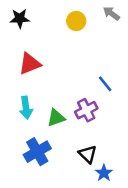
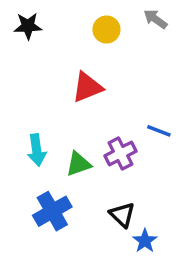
red triangle: (30, 64) -> (87, 87), moved
blue line: (105, 84) -> (159, 131), moved, turned -30

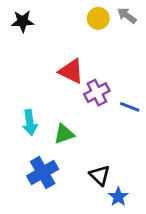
yellow circle: (106, 30) -> (98, 18), moved
red triangle: (87, 87) -> (71, 71), turned 48
purple cross: (120, 154) -> (97, 93), moved

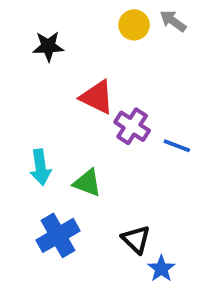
black star: (23, 21) -> (48, 46), moved
purple cross: (97, 93) -> (132, 126), turned -30
green triangle: (64, 134) -> (87, 183), turned 40

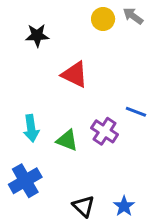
purple cross: (132, 126) -> (105, 131), moved
blue cross: (58, 235) -> (25, 181), moved
black triangle: (136, 239) -> (84, 206), moved

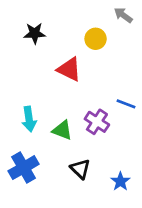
yellow circle: (103, 19) -> (96, 39), moved
black triangle: (84, 206) -> (80, 169), moved
blue star: (124, 206) -> (120, 181), moved

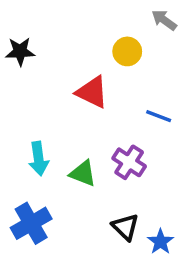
black star: (35, 33) -> (20, 51), moved
blue line: (126, 104) -> (159, 116), moved
black triangle: (80, 169) -> (125, 227), moved

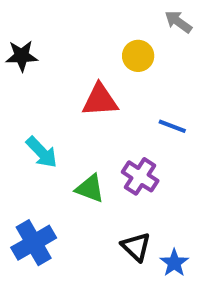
red triangle: (92, 92) -> (100, 100), turned -30
cyan arrow: (39, 159) -> (42, 152), moved, turned -36

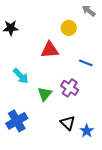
green triangle: (90, 188) -> (45, 94), turned 49

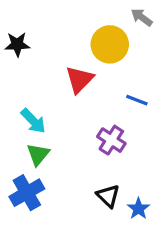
yellow circle: (69, 28) -> (110, 44), size x1.5
red triangle: (50, 50) -> (79, 79), turned -42
green triangle: (45, 94) -> (38, 154), moved

